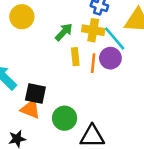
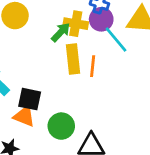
yellow cross: (93, 30) -> (76, 24), moved
yellow rectangle: (75, 57) -> (73, 59), size x1.5
purple circle: (110, 58) -> (101, 19), moved

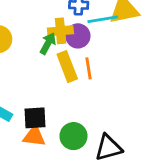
purple circle: (101, 19) -> (78, 36), moved
cyan line: (116, 39) -> (103, 19), moved, turned -44

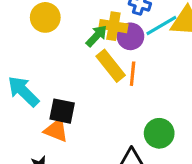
cyan line: (103, 19) -> (161, 26), turned -36
yellow rectangle: (67, 67) -> (111, 66), turned -32
green circle: (73, 136) -> (159, 133), moved

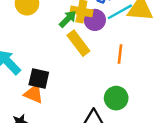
orange line: (133, 74) -> (120, 54), moved

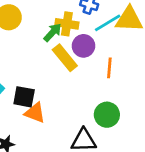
purple circle: (95, 20) -> (84, 46), moved
orange triangle: (34, 94) -> (35, 113), moved

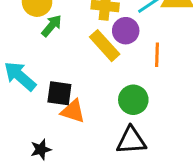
green arrow: (53, 32) -> (52, 26), moved
green circle: (107, 115) -> (133, 100), moved

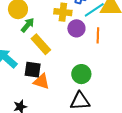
yellow rectangle: (105, 46) -> (41, 44), moved
orange line: (157, 55) -> (98, 35), moved

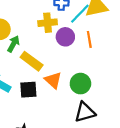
orange triangle: (42, 81) -> (53, 80), moved, turned 36

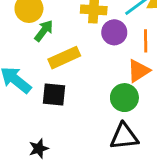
yellow rectangle: (32, 61) -> (64, 58), turned -70
orange triangle: (53, 80) -> (139, 71), moved, turned 36

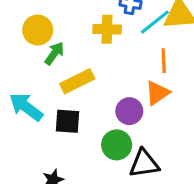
purple circle: (114, 32) -> (129, 111), moved
green circle: (124, 98) -> (117, 145), moved

